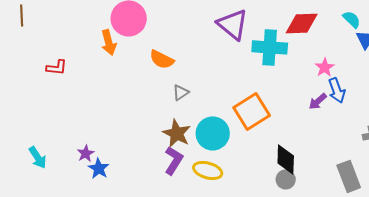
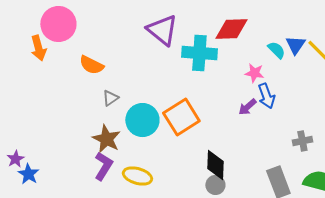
cyan semicircle: (352, 19) -> (276, 50), moved
pink star: (325, 67) -> (254, 73), turned -30
cyan circle: (213, 133) -> (142, 120), moved

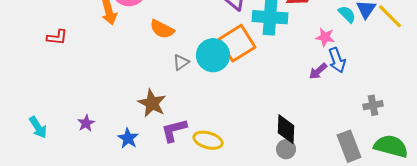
orange square: (181, 117) -> (237, 43), moved
cyan circle: (142, 120) -> (213, 55), moved
brown star: (106, 139) -> (152, 103), moved
purple L-shape: (103, 166) -> (174, 130), turned -136
blue star: (28, 174) -> (128, 138), moved

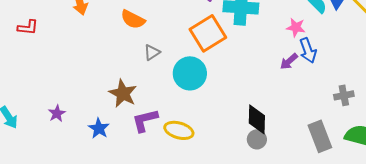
cyan circle: (213, 55) -> (190, 73), moved

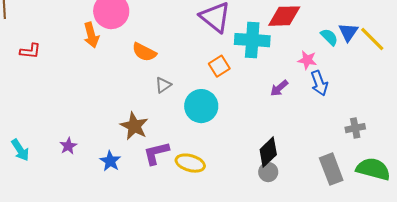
red L-shape: (28, 27) -> (30, 51), moved
orange square: (208, 33) -> (219, 66), size x0.6
purple arrow: (289, 61) -> (279, 88), moved
black diamond: (257, 119) -> (268, 152), turned 44

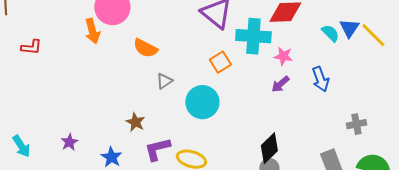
pink star: (307, 60) -> (283, 56), moved
brown star: (134, 126) -> (135, 122), size x0.7

